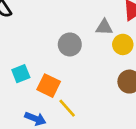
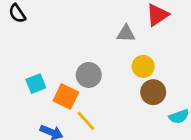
gray circle: (70, 44) -> (89, 75), moved
yellow circle: (123, 44) -> (143, 66), moved

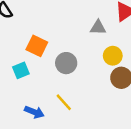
orange square: (66, 96) -> (37, 46), moved

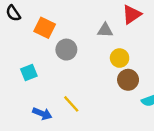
orange square: (37, 46) -> (45, 28), moved
gray circle: (66, 63) -> (66, 50), moved

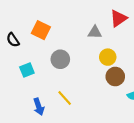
black semicircle: (13, 13) -> (13, 40), moved
gray circle: (66, 50) -> (60, 59), moved
blue arrow: (42, 114) -> (39, 107), turned 49

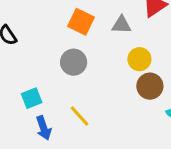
orange square: (41, 30) -> (81, 22), moved
cyan square: (27, 70) -> (32, 98), moved

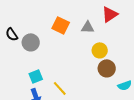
gray circle: (74, 62) -> (31, 42), moved
cyan square: (32, 98) -> (36, 76), moved

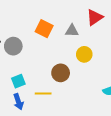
brown circle: (107, 68) -> (61, 73), moved
yellow line: (60, 88) -> (43, 93), turned -49

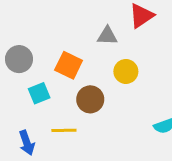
orange square: (44, 29) -> (69, 65), moved
cyan square: (18, 81) -> (39, 93), moved

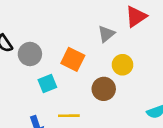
gray triangle: (107, 36) -> (106, 34), turned -42
brown circle: (90, 99) -> (104, 89), moved

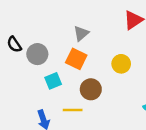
gray triangle: (106, 34) -> (81, 33), moved
brown circle: (104, 89) -> (91, 89), moved

